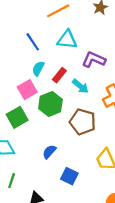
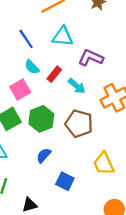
cyan semicircle: (38, 68) -> (32, 67), turned -72
green hexagon: (50, 104) -> (41, 119), moved

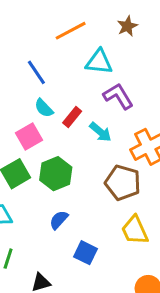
cyan triangle: (63, 37) -> (99, 62), moved
purple L-shape: (91, 58) -> (118, 96), turned 35
brown pentagon: (79, 124) -> (123, 183), moved

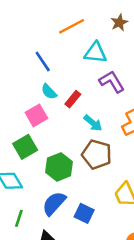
cyan arrow: (100, 132) -> (93, 123), moved
green hexagon: (56, 174) -> (59, 167), moved
brown pentagon: (123, 183) -> (97, 154), moved
blue semicircle: (59, 220) -> (54, 203), moved, size x1.5

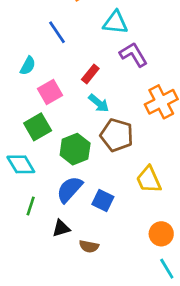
cyan semicircle: (49, 92) -> (28, 66), moved, turned -108
cyan arrow: (93, 123) -> (99, 103), moved

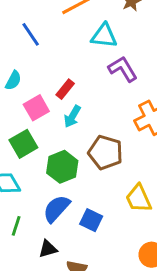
blue line: (57, 32) -> (31, 34), moved
red rectangle: (90, 74) -> (65, 89), moved
cyan arrow: (99, 103) -> (72, 116), moved, turned 80

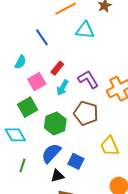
blue line: (31, 34) -> (42, 37), moved
purple L-shape: (123, 69) -> (88, 79), moved
black triangle: (48, 249) -> (57, 176), moved

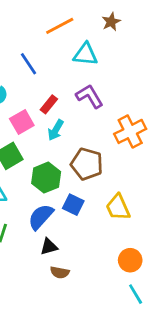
purple L-shape: (88, 79) -> (90, 96), moved
blue square: (76, 161) -> (73, 205), moved

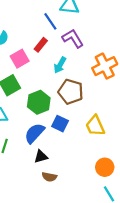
blue line: (29, 64) -> (50, 21), moved
cyan arrow: (56, 130) -> (60, 65), moved

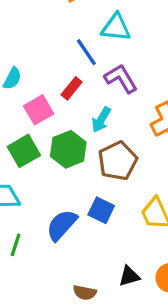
brown pentagon: (71, 92) -> (118, 161), turned 30
green hexagon: (39, 102) -> (68, 149), moved
black triangle: (41, 157) -> (129, 276), moved

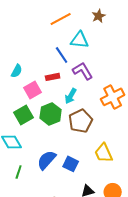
red rectangle: (72, 88) -> (53, 77), turned 40
blue square: (101, 210) -> (71, 164), moved

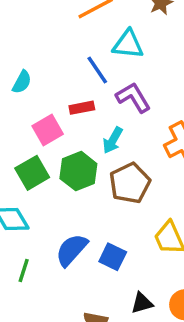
cyan semicircle: (17, 71) -> (22, 82), moved

